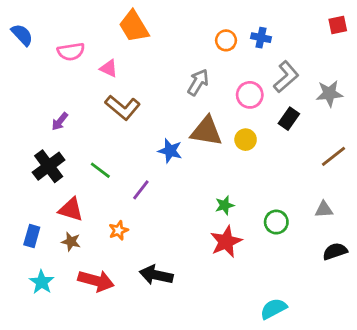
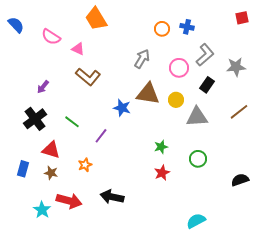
pink semicircle: (71, 52) -> (51, 37), turned 42
gray triangle: (324, 209) -> (197, 117), moved, size x1.6
red star: (226, 242) -> (162, 173), size x0.7
cyan star: (42, 282) -> (42, 210), moved

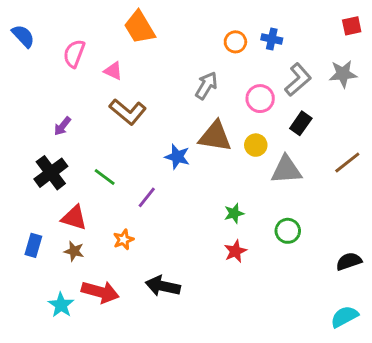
pink semicircle: (51, 37) -> (74, 54), turned 78
gray star: (236, 67) -> (343, 74), moved
cyan semicircle: (196, 221) -> (344, 317), moved

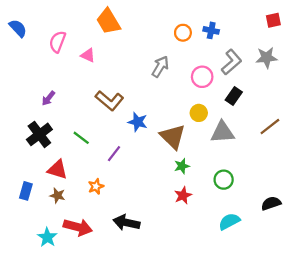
brown L-shape: (128, 112) -> (109, 101), moved
brown triangle: (215, 136) -> (173, 137), moved, turned 36
cyan semicircle: (344, 317) -> (229, 221), moved

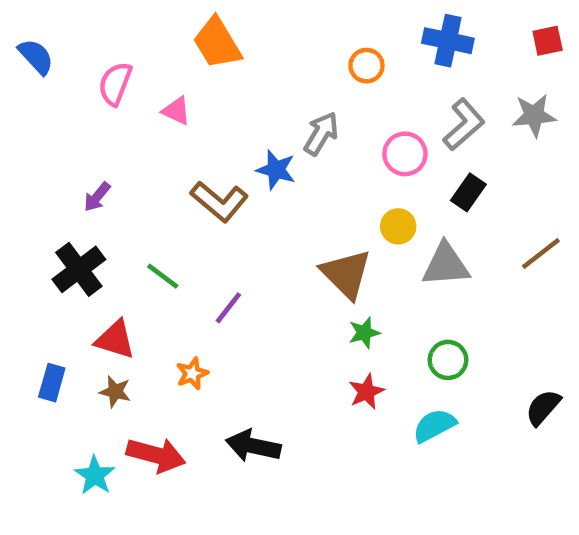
blue cross: (211, 30) -> (448, 41), moved, size x1.5
blue star: (138, 122) -> (276, 170), moved
black semicircle: (271, 203) -> (543, 407), turned -30
cyan semicircle: (229, 221) -> (434, 426), moved

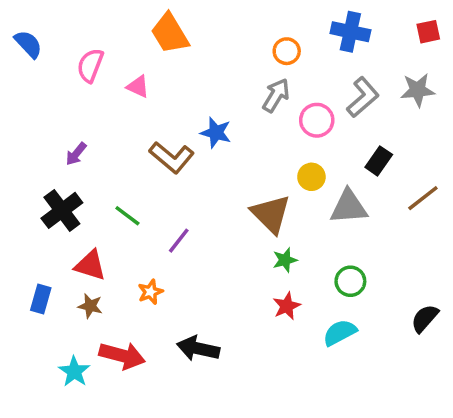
gray arrow: (321, 134) -> (276, 95), moved
black rectangle: (468, 192) -> (379, 161), moved

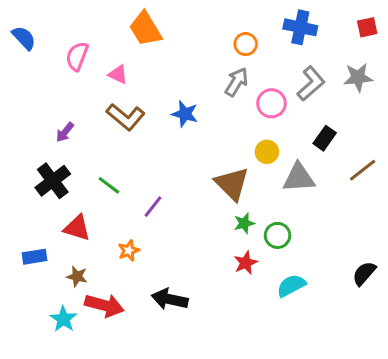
brown L-shape: (172, 157) -> (126, 117), moved
green circle: (350, 281) -> (278, 235), moved
blue rectangle: (41, 299) -> (35, 257), turned 65
brown star: (90, 306) -> (77, 276), moved

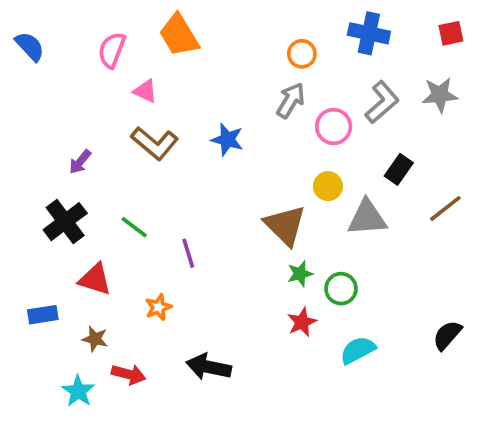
pink semicircle: (77, 56) -> (112, 50), moved
purple line: (153, 207) -> (188, 253), turned -55
red arrow: (104, 305) -> (129, 374), size x0.7

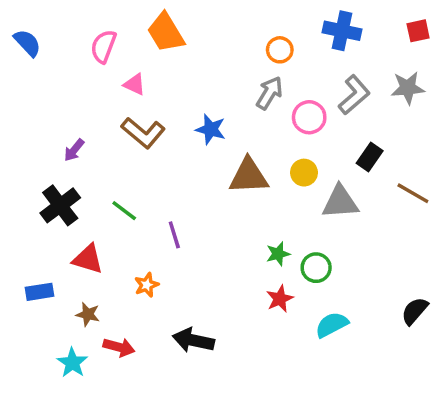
brown line: (445, 208) -> (413, 193), turned 68
brown triangle: (285, 225) -> (249, 176), moved, turned -48

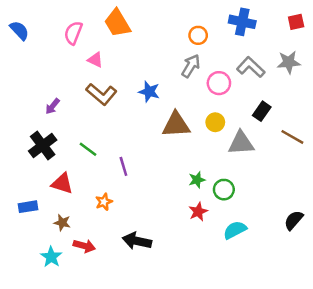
gray L-shape: (354, 95) -> (251, 67), turned -96

